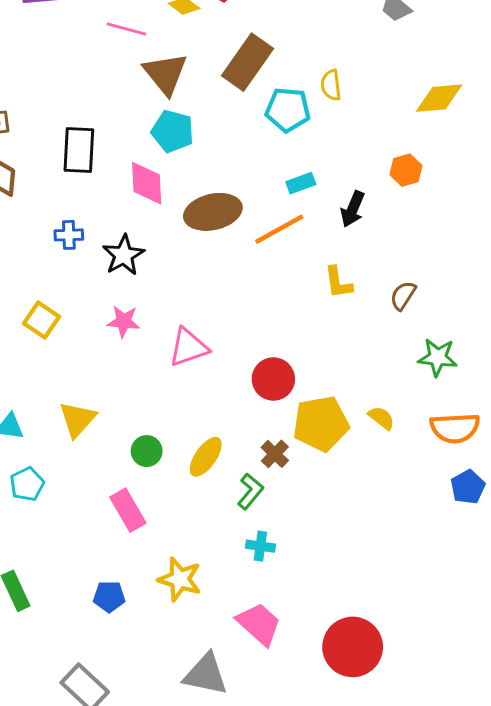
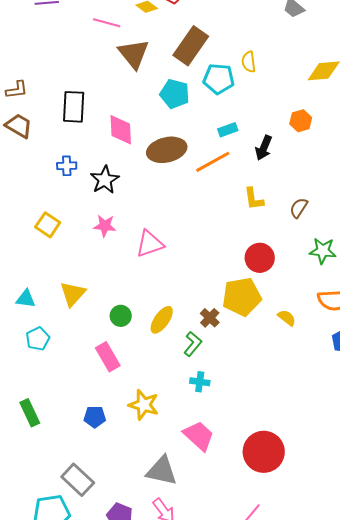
cyan pentagon: (173, 131) -> (175, 94), moved
red circle: (273, 379) -> (260, 258), moved
yellow semicircle: (381, 418) -> (287, 318), moved

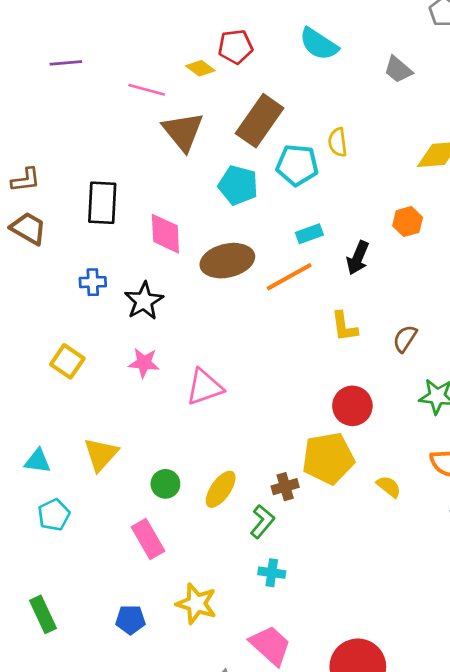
brown cross: (210, 318) -> (285, 487), turned 30

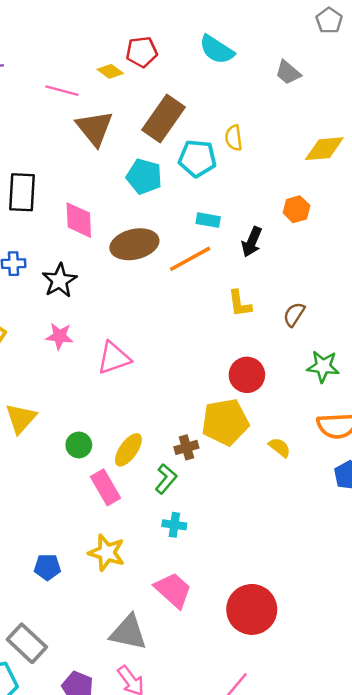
cyan rectangle: (309, 234) -> (208, 220), turned 30
pink rectangle: (148, 539) -> (105, 487), moved

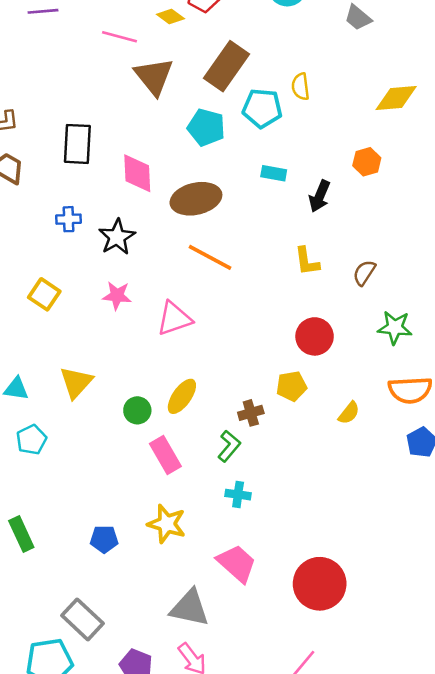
orange line: (190, 259) -> (210, 257), moved, turned 57
yellow pentagon: (225, 422) -> (292, 386), size x0.6
yellow semicircle: (280, 447) -> (349, 413), turned 90
yellow ellipse: (128, 450) -> (182, 396), moved

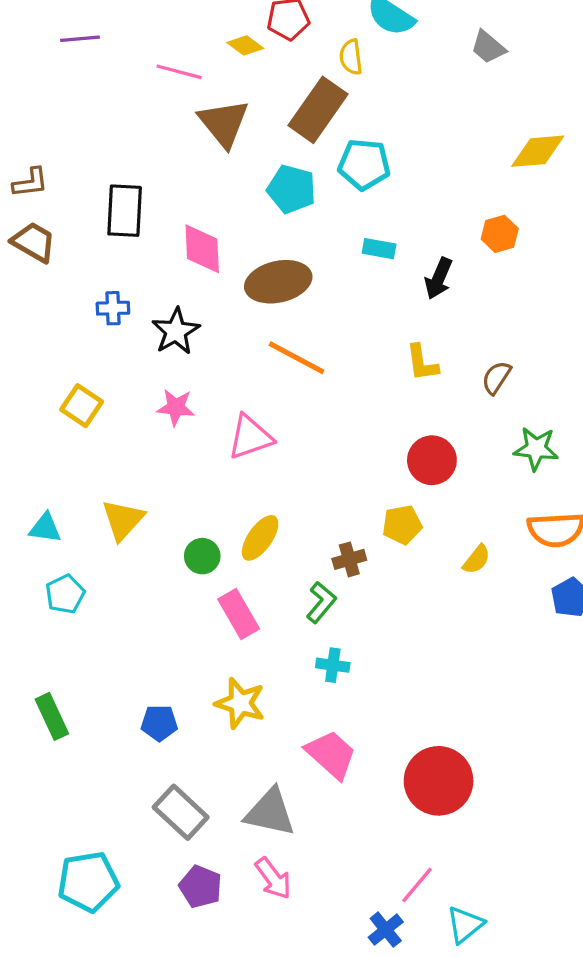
yellow semicircle: (300, 87) -> (351, 57), moved
gray rectangle: (82, 619) -> (181, 812), moved

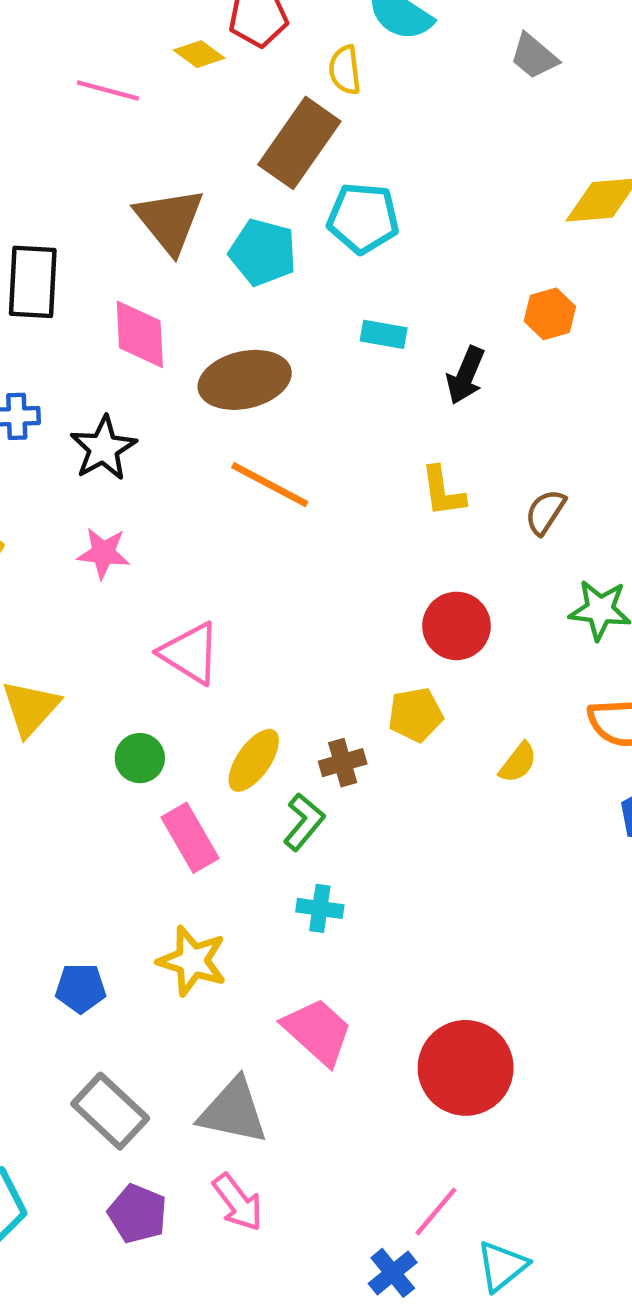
brown triangle: (224, 123) -> (169, 220), moved
pink triangle: (250, 437) -> (190, 653), moved, turned 51
yellow ellipse: (260, 538) -> (254, 760), moved

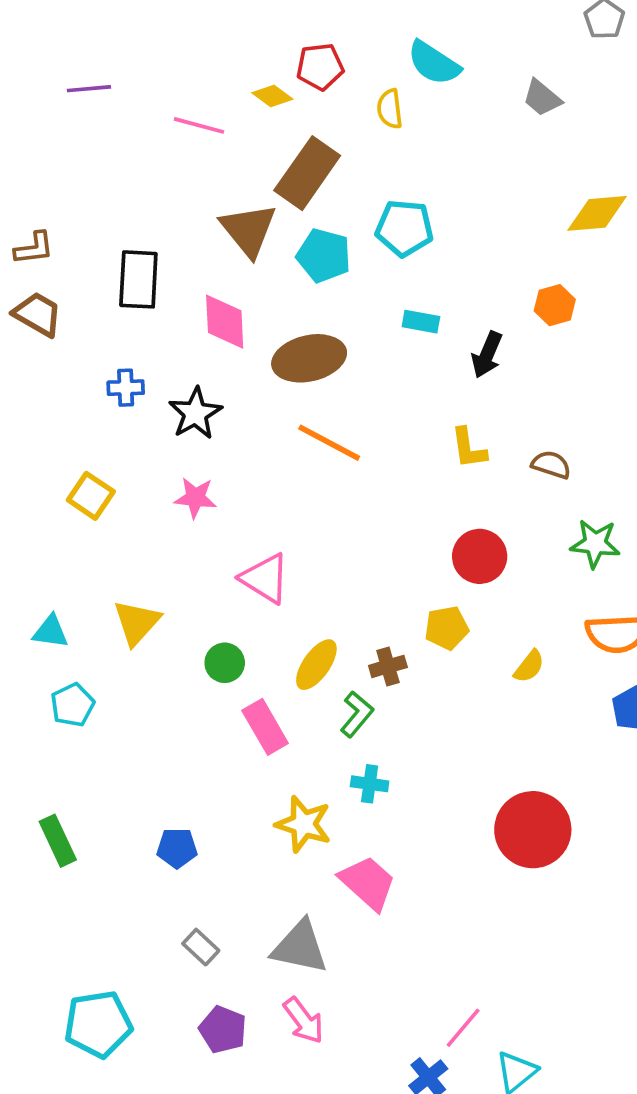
brown rectangle: (299, 143) -> (307, 173), moved
brown semicircle: (545, 512) -> (551, 465), turned 75
yellow star: (192, 961) -> (304, 824), moved
red circle: (466, 1068) -> (533, 830), moved
gray rectangle: (110, 1111) -> (201, 947), size x0.6

